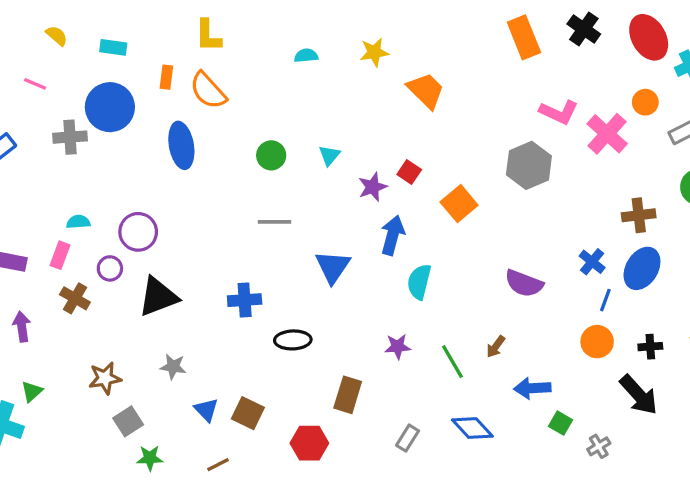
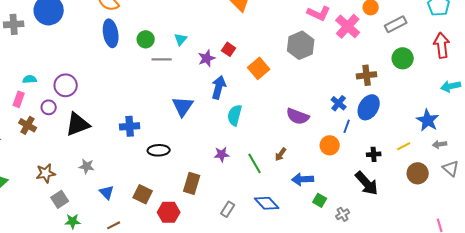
gray cross: (70, 137) -> (14, 24), moved
blue ellipse: (181, 145) -> (111, 33), moved
gray line: (275, 222) -> (162, 59), moved
orange circle: (597, 342) -> (330, 145), moved
brown square: (248, 413) -> (143, 194), moved

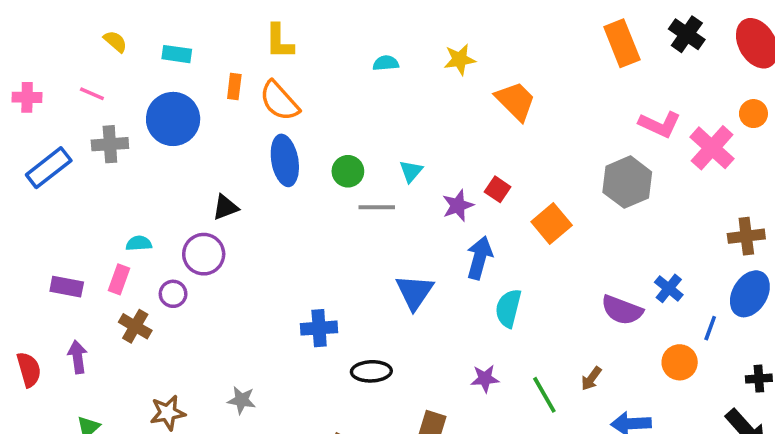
blue cross: (339, 103) -> (669, 288), moved
black triangle: (78, 124) -> (225, 207), moved, size x0.6

